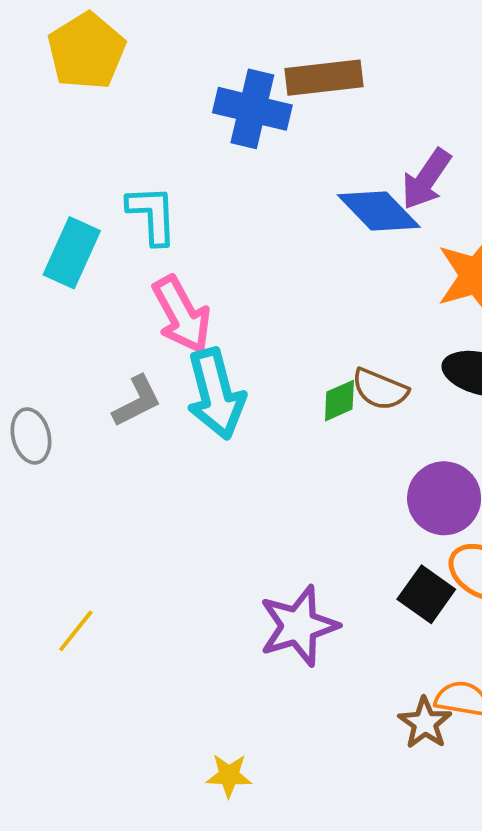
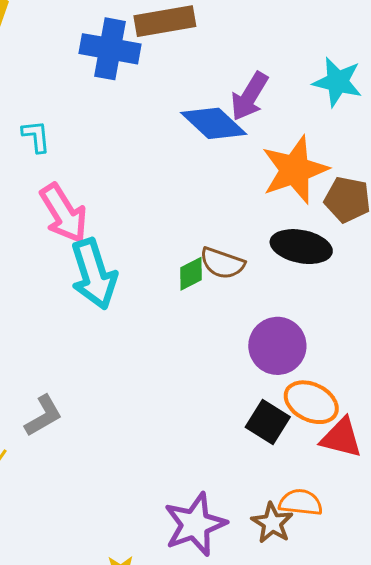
cyan L-shape: (152, 215) -> (36, 136), size x0.7
gray L-shape: (137, 401) -> (43, 416), moved
purple star: (299, 626) -> (195, 524), moved

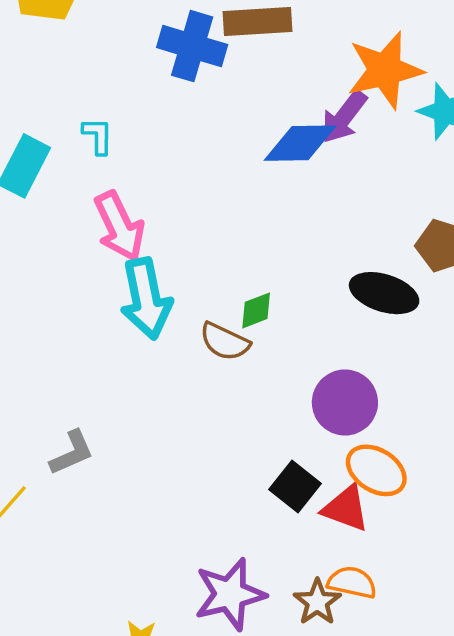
blue diamond: (214, 123) -> (300, 143), turned -50
orange star: (295, 170) -> (385, 70), moved
brown semicircle: (222, 263) -> (225, 342), moved
black square: (268, 422) -> (295, 487), moved
red triangle: (341, 438) -> (346, 508), moved

